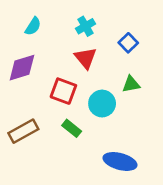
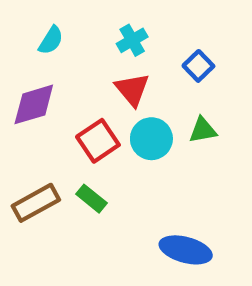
red square: (63, 91) -> (98, 141), turned 36
cyan circle: (102, 104) -> (151, 139), moved
green rectangle: (72, 128) -> (92, 199), moved

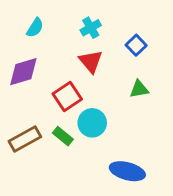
cyan circle: (151, 139) -> (92, 123), moved

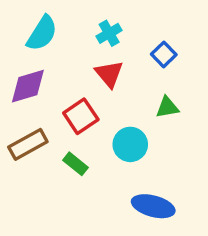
cyan semicircle: (35, 28) -> (42, 33), size x1.5
cyan circle: (92, 123) -> (130, 144), moved
brown rectangle: (25, 139) -> (28, 144), moved

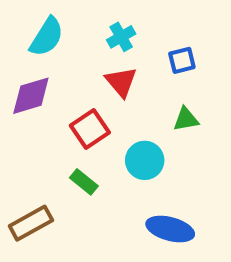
blue square: (164, 54) -> (182, 60), turned 30
brown rectangle: (28, 144) -> (31, 223), moved

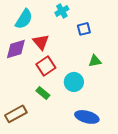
cyan cross: (121, 37) -> (62, 11), moved
blue square: (182, 60) -> (84, 29), moved
red triangle: (121, 82) -> (41, 42), moved

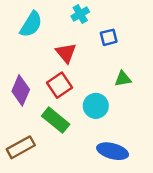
red triangle: (41, 42) -> (66, 53), moved
purple diamond: (16, 49) -> (21, 90), moved, turned -50
green rectangle: (43, 93) -> (56, 120), size x1.5

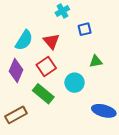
cyan semicircle: (31, 24) -> (24, 40), moved
blue ellipse: (113, 151) -> (104, 111), moved

